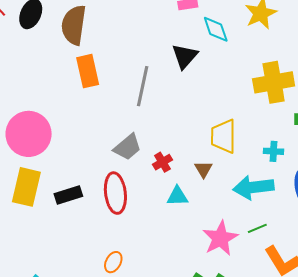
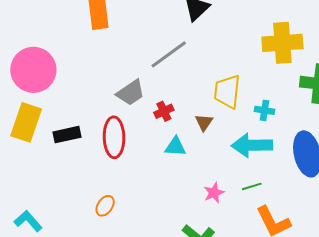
gray line: (143, 86) -> (169, 54), moved, turned 36
cyan cross: (273, 151) -> (265, 110), moved
pink star: (220, 238) -> (214, 193), size x0.6

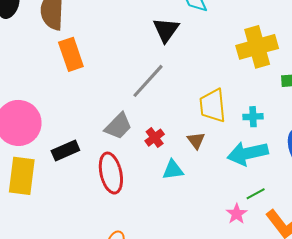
black rectangle: (67, 135) -> (65, 150), moved
pink star: (214, 193) -> (237, 214), moved

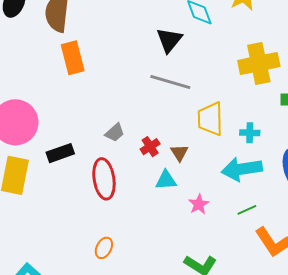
gray line: (148, 81) -> (170, 82), moved, turned 60
gray trapezoid: (118, 126) -> (115, 133), size x0.7
brown triangle: (196, 140) -> (179, 153), moved
pink star: (237, 214) -> (199, 204), moved

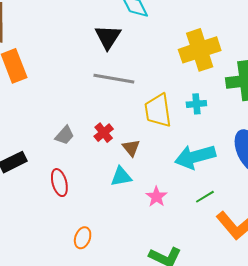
cyan cross: (250, 133) -> (196, 104), moved
red cross: (150, 147) -> (104, 133), moved
red ellipse: (104, 179) -> (59, 183), size x0.7
orange ellipse: (104, 248) -> (83, 238), moved

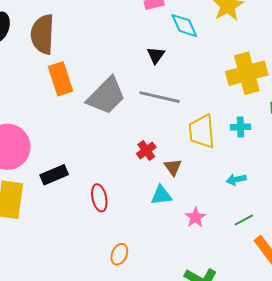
black triangle: (108, 37) -> (156, 55), size x0.7
gray trapezoid: (65, 135) -> (106, 96), moved, size x2.0
cyan arrow: (195, 157) -> (236, 180), size x0.5

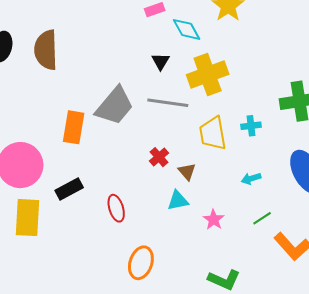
yellow cross: (247, 73) -> (208, 74), moved
orange rectangle: (61, 79) -> (74, 127), moved, turned 32
orange ellipse: (119, 254) -> (141, 263), size x1.5

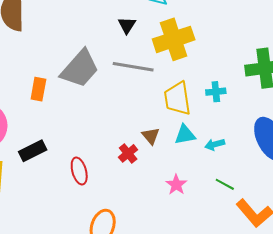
orange rectangle: (74, 127) -> (38, 89), size x0.7
red cross: (159, 157) -> (128, 153), moved
cyan triangle: (178, 200) -> (185, 135), moved
green line: (262, 218) -> (225, 184), turned 60

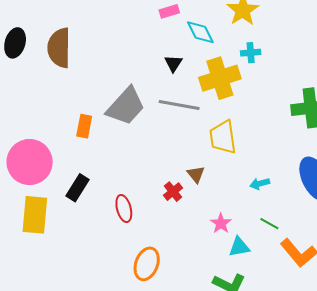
cyan cross: (216, 92) -> (251, 53), moved
cyan triangle: (185, 135) -> (239, 247), moved
black rectangle: (33, 151) -> (78, 188), turned -32

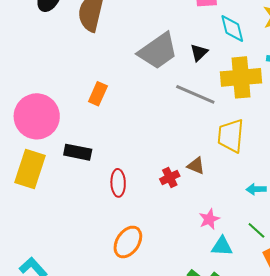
gray trapezoid: (126, 106) -> (158, 51), moved
brown triangle: (196, 174) -> (196, 166), turned -42
black rectangle: (78, 188) -> (78, 152), turned 56

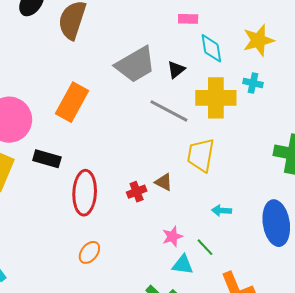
orange rectangle: (98, 94) -> (72, 102), size x1.6
red ellipse: (118, 183) -> (85, 193), size x1.6
green line: (256, 230) -> (205, 247), moved
orange ellipse: (128, 242) -> (89, 252), size x0.7

